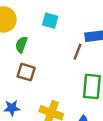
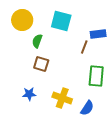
cyan square: (50, 21) -> (61, 21), size x1.5

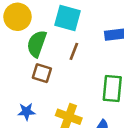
green semicircle: (37, 41) -> (37, 44), size x1.5
brown line: (84, 47) -> (74, 51), moved

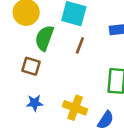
brown square: (42, 73) -> (31, 66), moved

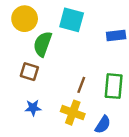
brown line: (80, 45) -> (81, 85), moved

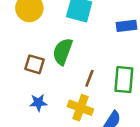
green semicircle: (43, 44) -> (63, 52), moved

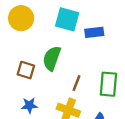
blue rectangle: (126, 26) -> (94, 32), moved

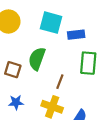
green rectangle: (108, 84) -> (88, 63), moved

